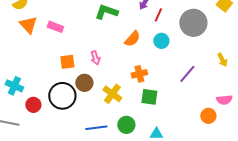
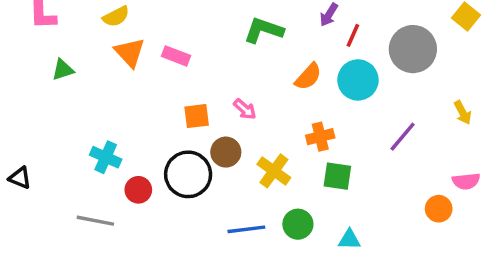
cyan circle: (161, 41) -> (358, 80), size x1.5
pink arrow: (95, 58) -> (245, 109), turned -32

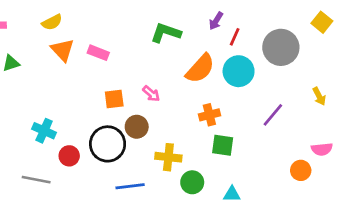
orange semicircle: (308, 77) -> (200, 69), size x1.4
yellow cross: (274, 171) -> (168, 157), moved, turned -30
blue line: (246, 229) -> (130, 186), moved

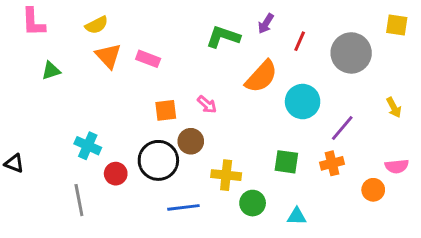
purple arrow: (216, 21) -> (266, 24), moved
yellow square: (322, 22) -> (397, 25), turned -30
cyan circle: (239, 71) -> (303, 102), moved
orange cross: (209, 115) -> (332, 163), moved
gray line: (36, 180) -> (79, 200), turned 68

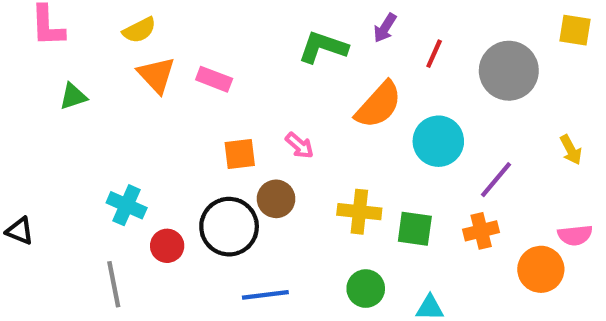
yellow cross: (226, 175) -> (359, 212), moved
orange circle: (373, 190) -> (541, 269), size x1.4

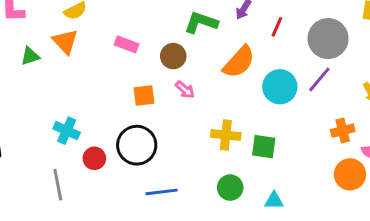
orange triangle: (156, 75) -> (65, 41), moved
purple line: (496, 180) -> (319, 79), moved
brown circle: (276, 199) -> (173, 56), moved
orange cross: (481, 231) -> (343, 131), moved

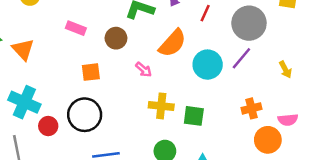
orange triangle: (65, 41) -> (23, 49), moved
pink arrow: (185, 90) -> (144, 70), moved
cyan cross: (67, 131) -> (24, 102), size x1.4
orange cross: (343, 131) -> (252, 108), moved

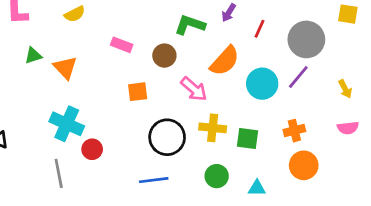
pink arrow: (144, 70) -> (194, 89), size x1.5
orange cross: (252, 108) -> (294, 131), moved
black circle: (85, 115) -> (167, 137), moved
pink semicircle: (288, 120) -> (348, 128), moved
orange circle: (268, 140) -> (304, 165), moved

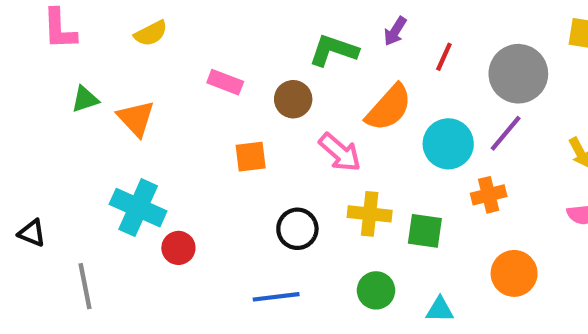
orange cross: (294, 131) -> (489, 195), moved
black circle: (167, 137) -> (297, 229), size x0.7
gray line: (59, 173) -> (85, 286), moved

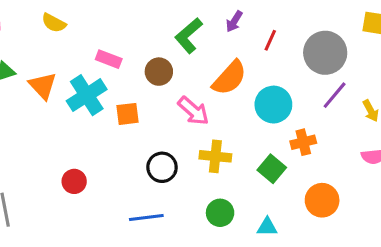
yellow semicircle: (151, 33) -> (54, 23), turned 55
green L-shape: (334, 50) -> (189, 35), turned -60
purple line: (506, 133) -> (335, 95), moved
cyan cross: (138, 208) -> (87, 95), moved, turned 33
green square: (425, 231) -> (272, 169), moved, turned 32

